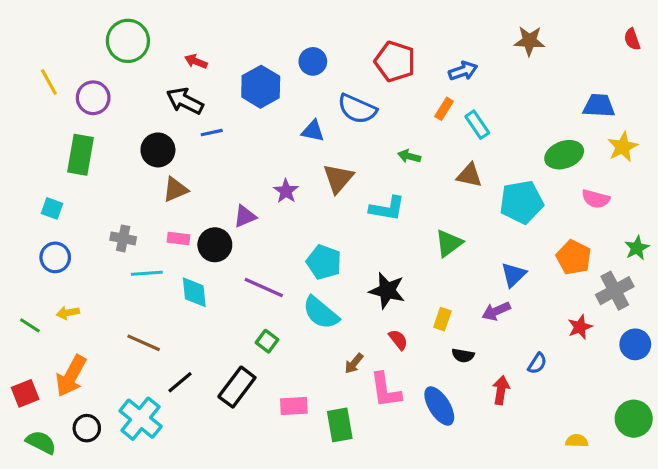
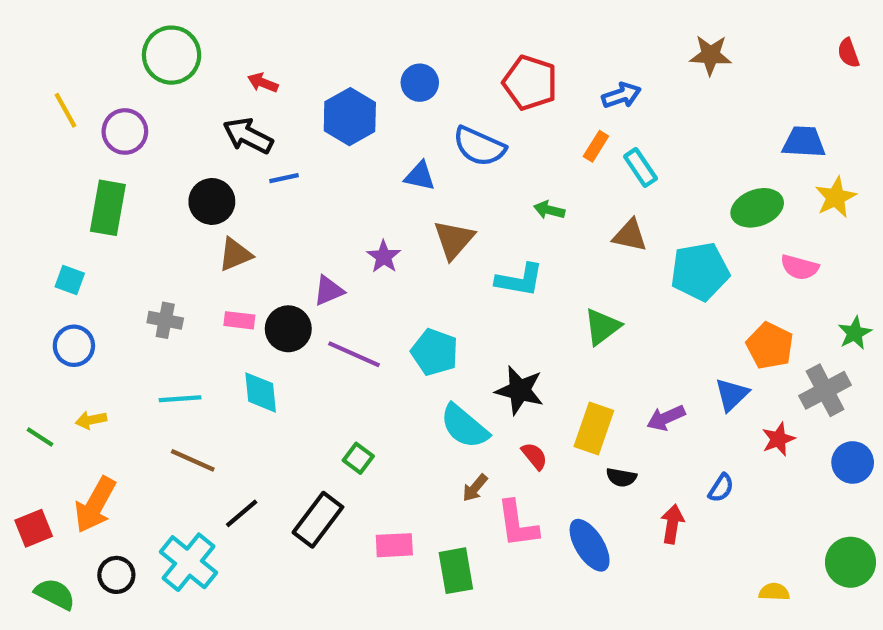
cyan line: (147, 273) -> (180, 399), moved
blue triangle: (514, 275) -> (732, 395), moved
purple line: (264, 287) -> (354, 354), moved
cyan semicircle: (321, 313) -> (464, 426), moved
yellow rectangle: (442, 319) -> (594, 429), size x1.6

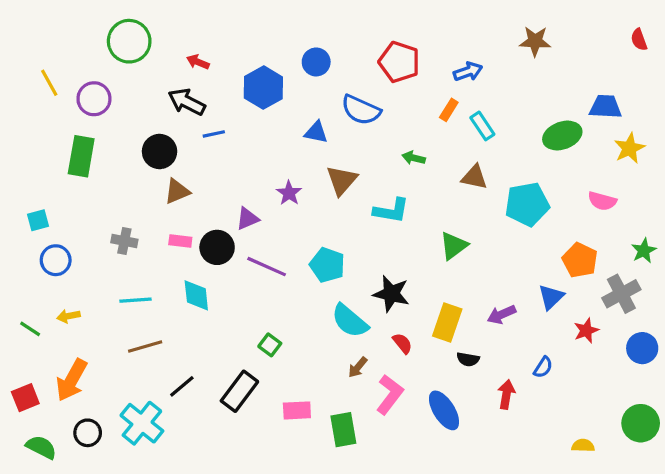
green ellipse: (757, 208) -> (562, 136), moved
cyan square: (70, 280) -> (38, 220), moved, turned -35
brown line: (193, 460) -> (145, 346), turned -40
pink L-shape: (517, 524) -> (390, 394), turned -135

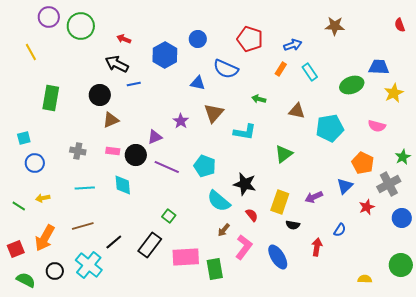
purple circle: (94, 99) -> (49, 17), moved
cyan rectangle: (482, 126) -> (310, 72), moved
brown line: (145, 346) -> (83, 226), moved
pink rectangle: (297, 410) -> (186, 257), size x1.5

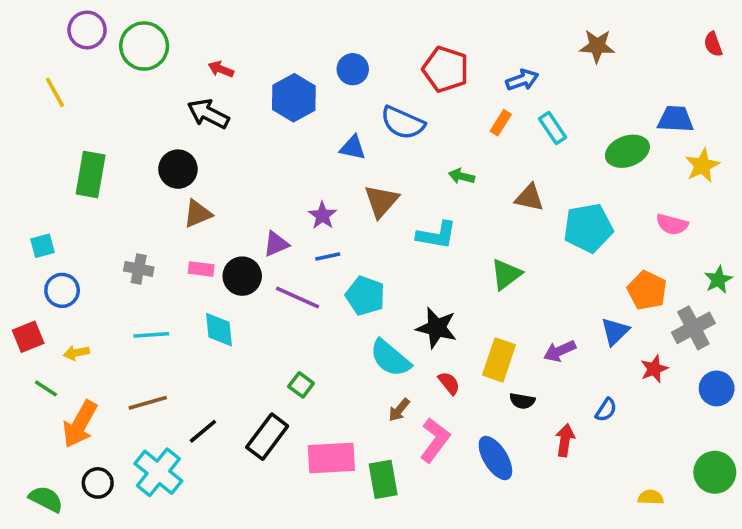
blue line: (134, 84) -> (328, 256), moved
green line: (19, 206) -> (46, 388), moved
red square: (16, 249) -> (28, 337), moved

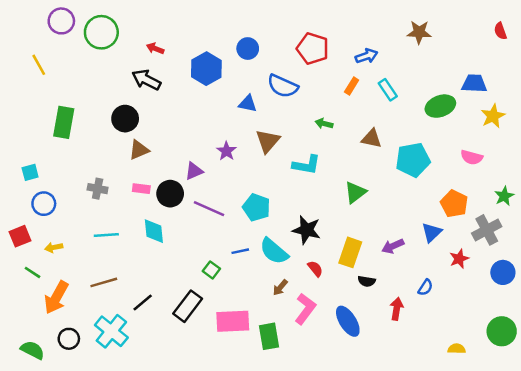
blue line: (328, 256) -> (240, 251), moved

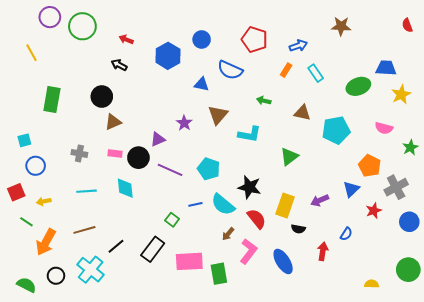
black arrow: (146, 80) -> (119, 65), size x0.7
green star: (504, 196) -> (410, 147), moved
red semicircle: (315, 269) -> (257, 219), size x1.5

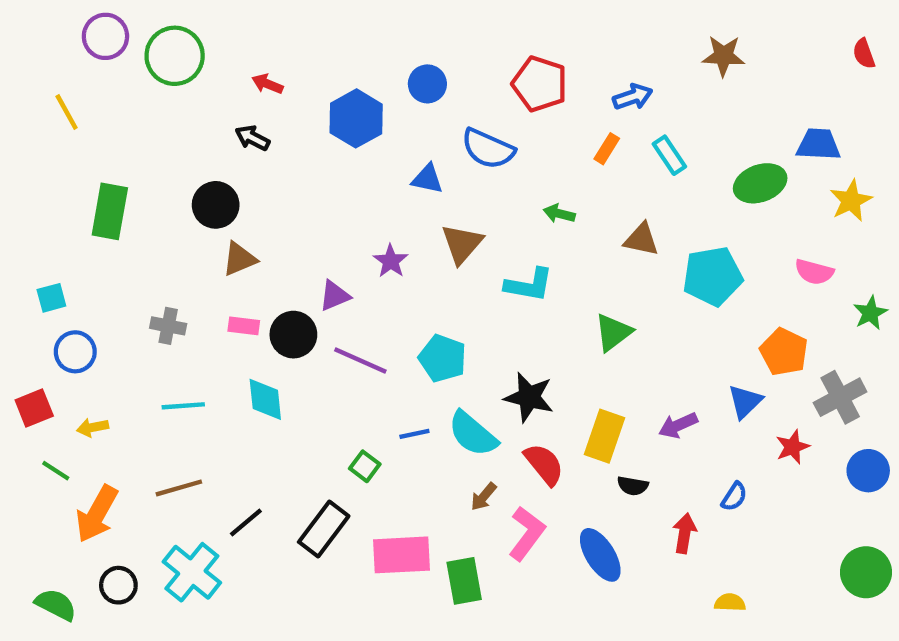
yellow semicircle: (372, 284) -> (730, 602), moved

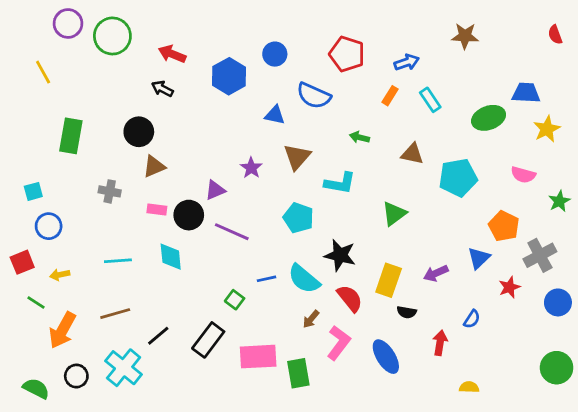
red arrow: (268, 84) -> (172, 54), size x1.4
gray cross: (168, 326) -> (110, 191), moved
cyan pentagon: (443, 358) -> (298, 218), moved

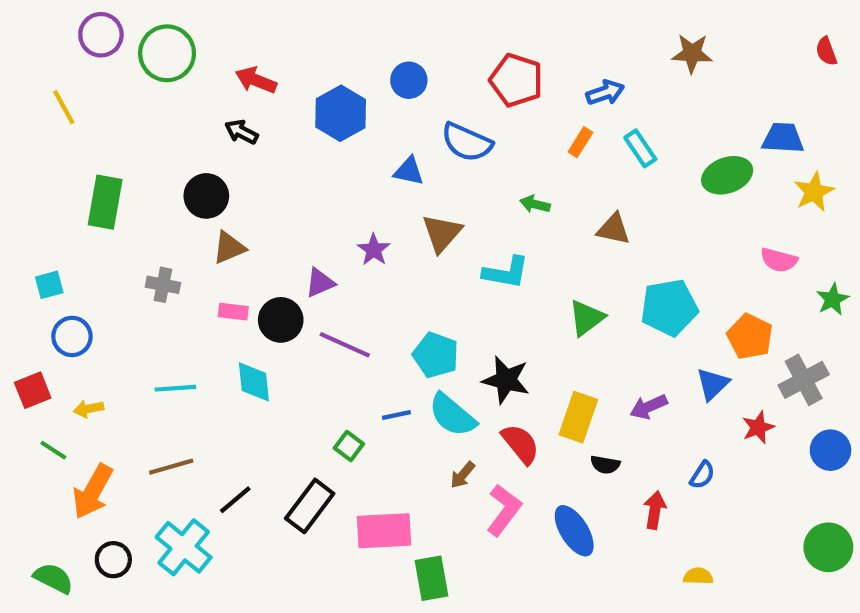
cyan pentagon: (458, 178) -> (669, 308), moved
cyan pentagon: (298, 218) -> (436, 355), moved
green rectangle: (298, 373) -> (432, 578), moved

